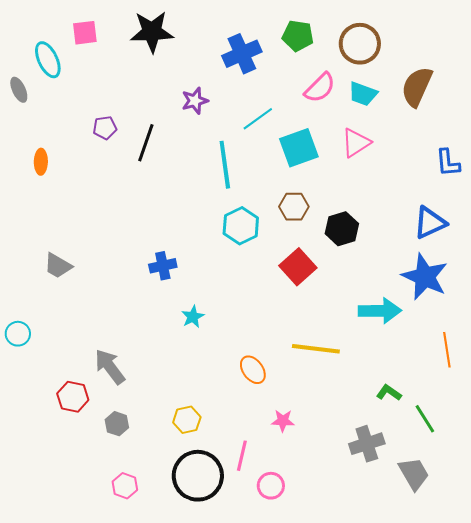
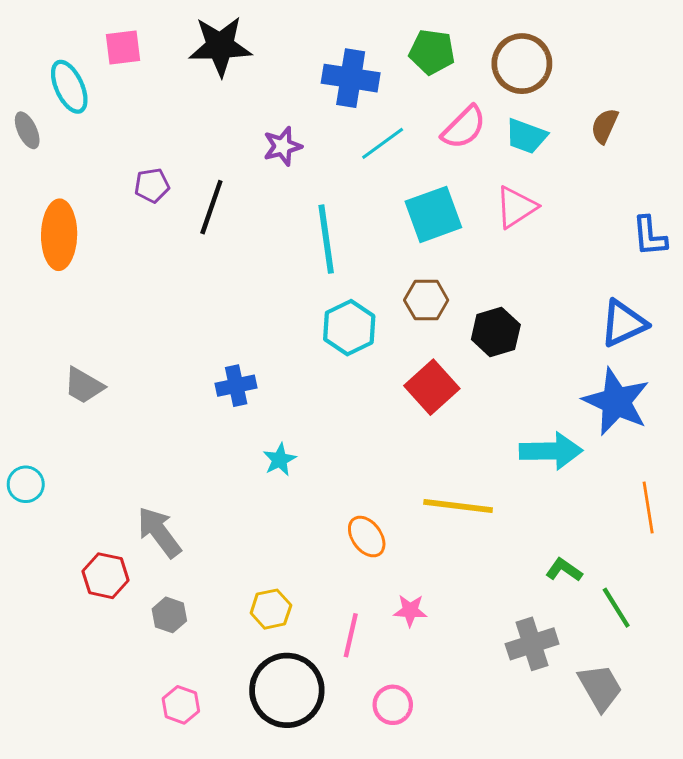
blue cross: (242, 54) -> (351, 78), turned 33
brown semicircle: (417, 87) -> (605, 126), size x0.6
cyan line: (258, 119) -> (383, 143), moved
orange ellipse: (41, 162) -> (59, 235), size x1.8
pink line: (242, 456) -> (351, 635), moved

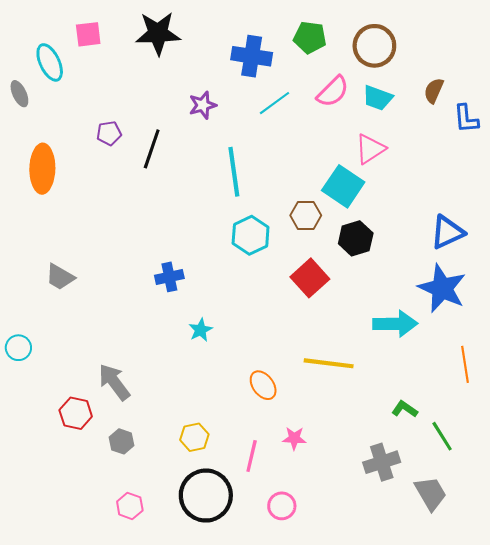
cyan square: (433, 214) -> (343, 186), moved, turned -36
blue L-shape: (650, 236) -> (466, 119), moved

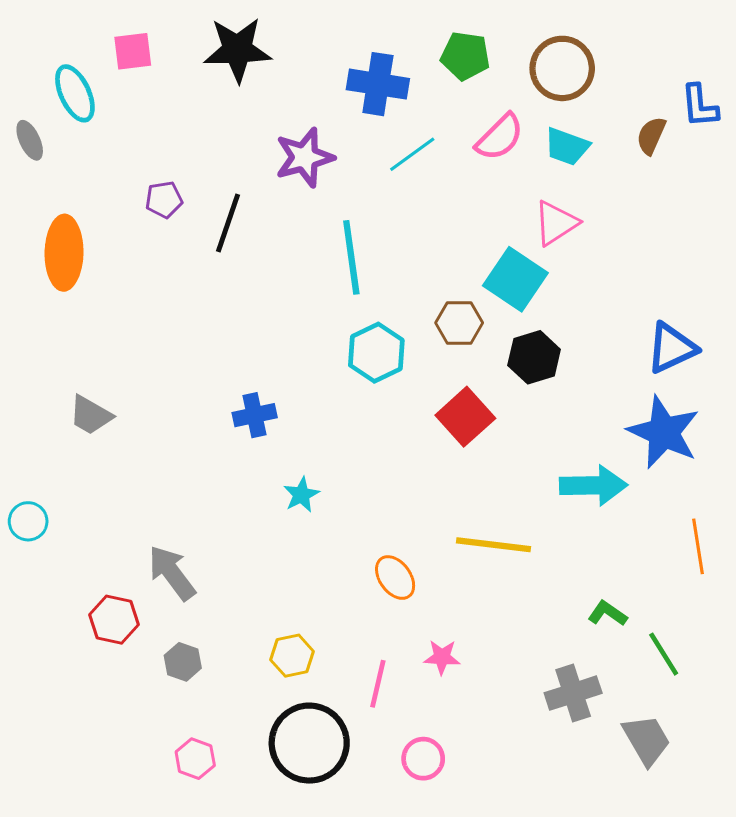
purple star: (203, 105) -> (305, 157), size x1.4
blue L-shape: (466, 119) -> (700, 106), moved

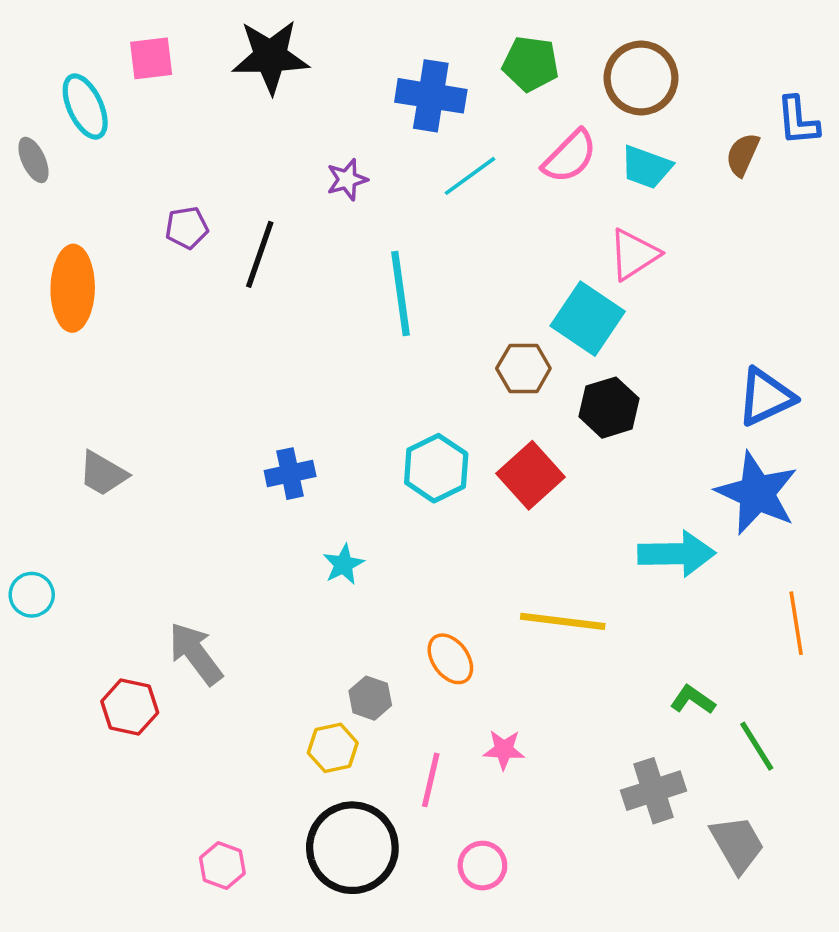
purple star: (305, 157) -> (347, 180), size x0.6
cyan hexagon: (376, 353) -> (436, 468), moved
gray hexagon: (183, 662) -> (370, 698), moved

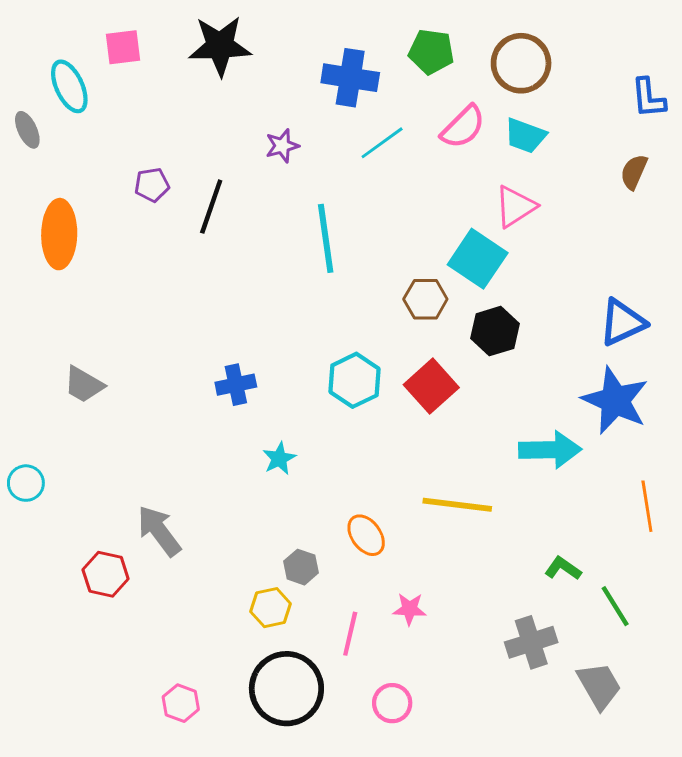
brown semicircle: (743, 155) -> (634, 172), moved

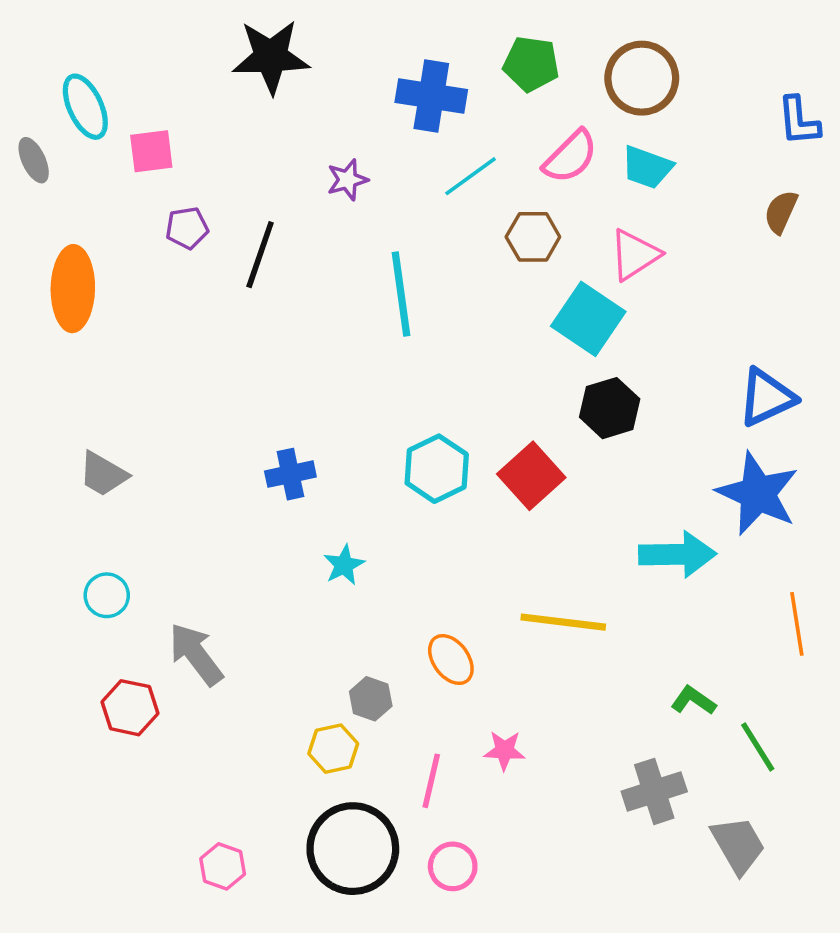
pink square: (123, 47) -> (151, 151), moved
brown hexagon: (425, 299) -> (533, 237), moved
cyan circle: (26, 483) -> (107, 595), moved
pink circle: (392, 703) -> (453, 866), moved

